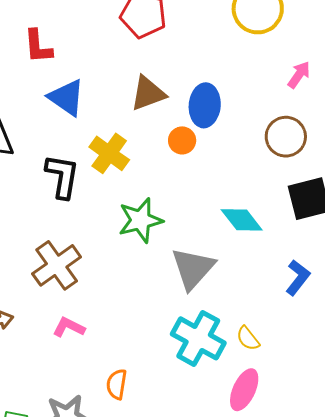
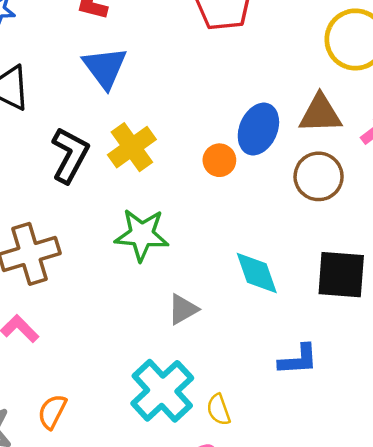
brown triangle: (148, 93) -> (320, 114), moved
brown circle: (286, 137) -> (319, 176), moved
gray triangle: (193, 268) -> (183, 309), size x0.6
blue L-shape: (298, 278) -> (298, 360), turned 30

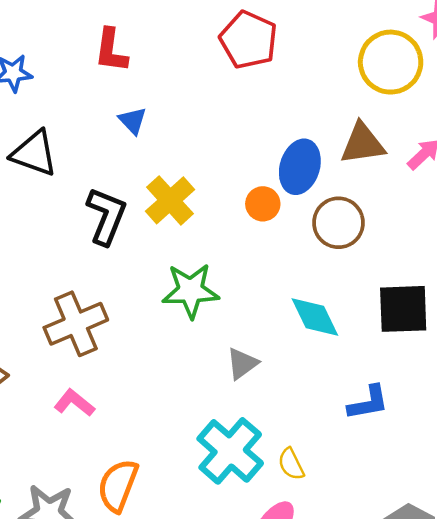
blue triangle: (105, 68) -> (133, 121), size x0.6
brown circle: (319, 176) -> (338, 223), moved
orange semicircle: (52, 412) -> (118, 485), size x1.4

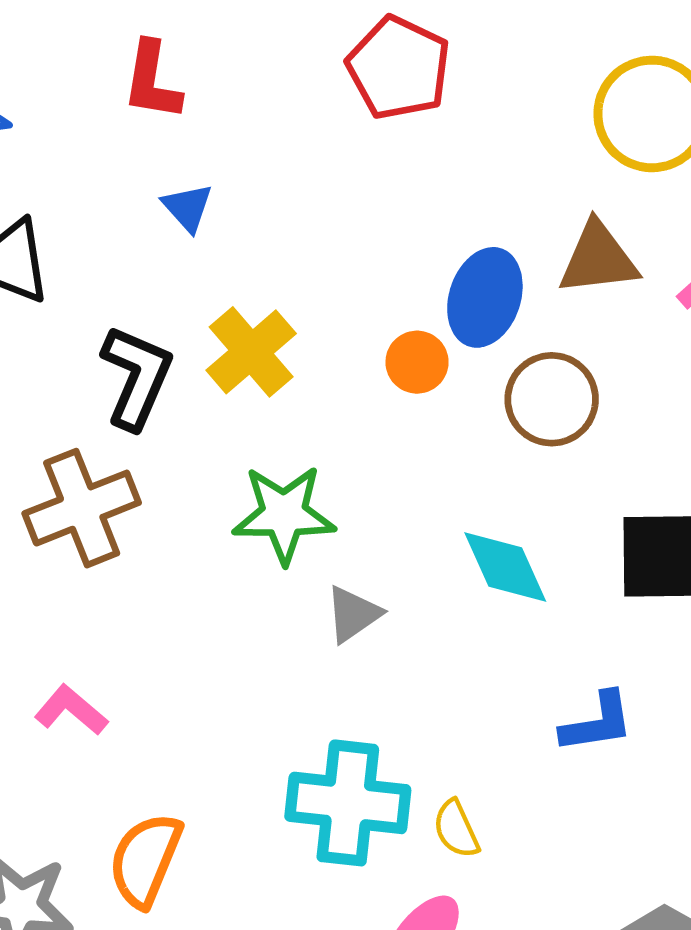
brown cross: (76, 324) -> (82, 508), moved
gray triangle: (242, 364) -> (353, 614), moved
cyan cross: (230, 451) -> (348, 803), turned -36

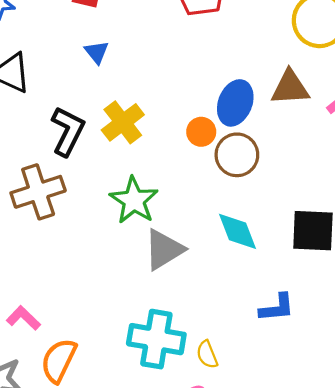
brown circle: (552, 399) -> (237, 155), moved
green star: (284, 514) -> (134, 200), turned 30
gray triangle: (353, 614) -> (164, 250), size x1.5
pink L-shape: (71, 710) -> (23, 318), moved

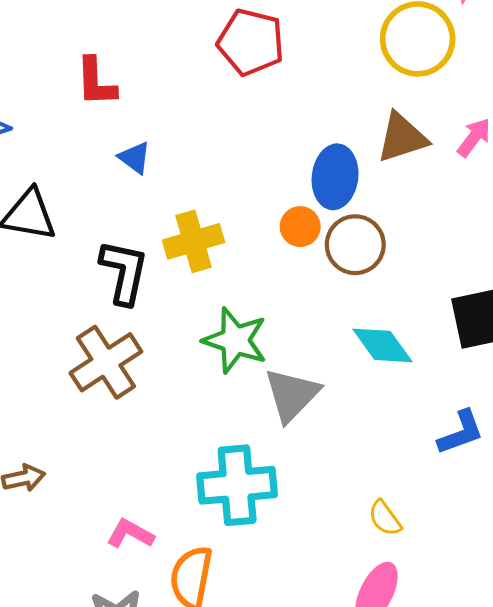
yellow cross: (123, 122) -> (194, 241), turned 36
cyan cross: (156, 339) -> (237, 485), moved

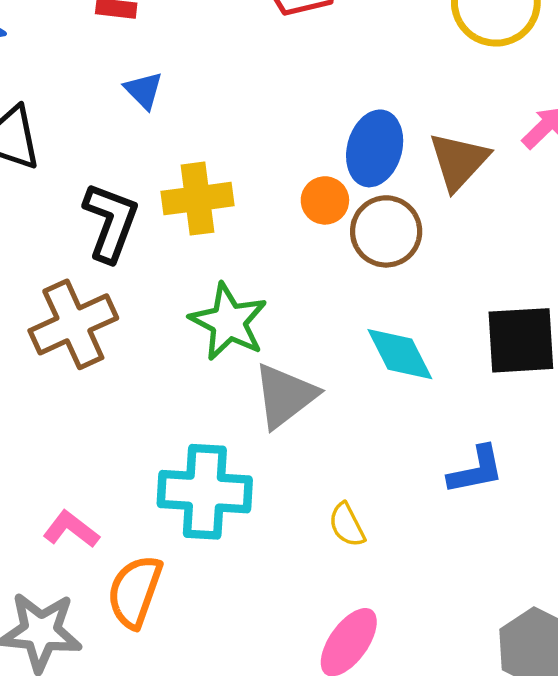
brown triangle: (402, 138) -> (459, 161), moved, turned -38
yellow semicircle: (385, 518) -> (347, 525), moved

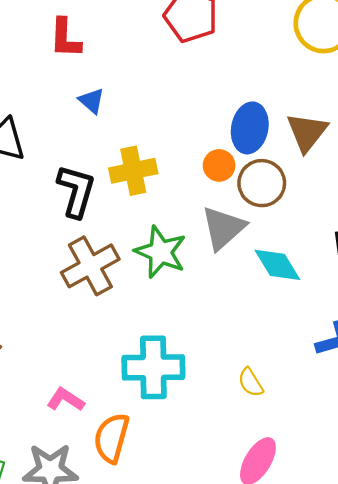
brown cross: (73, 324) -> (90, 266), moved
gray triangle: (285, 396) -> (223, 228), moved

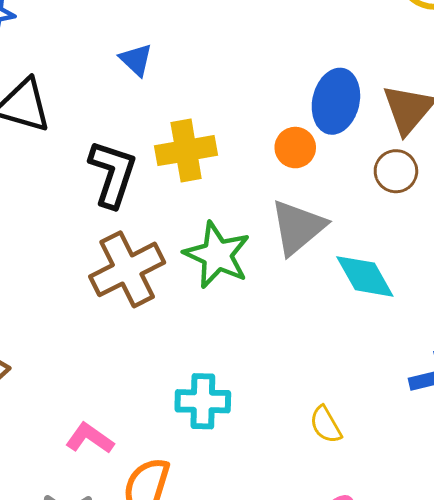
brown circle: (262, 183) -> (396, 171), moved, size x0.7
cyan cross: (153, 367) -> (203, 401), size x0.7

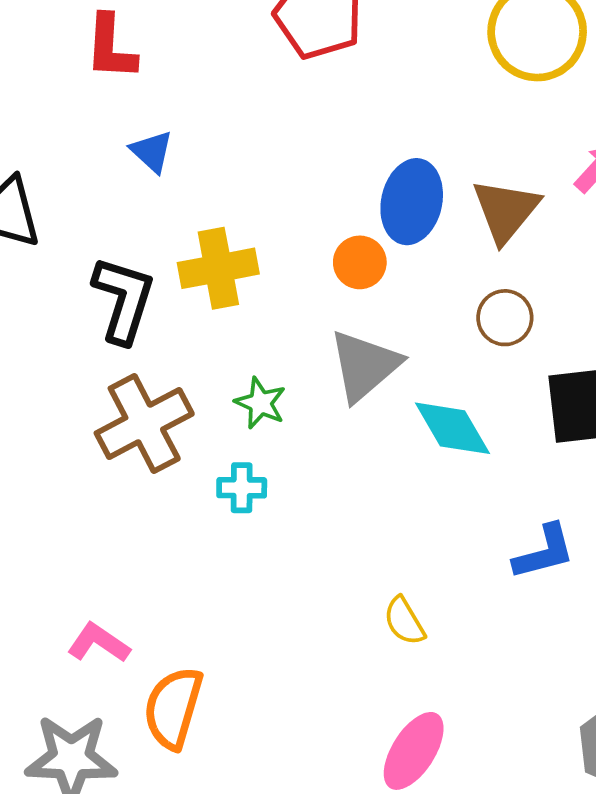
brown circle: (396, 171) -> (505, 318), moved
green star: (217, 255) -> (260, 403), size x0.6
cyan cross: (203, 401) -> (242, 488), moved, size x0.7

